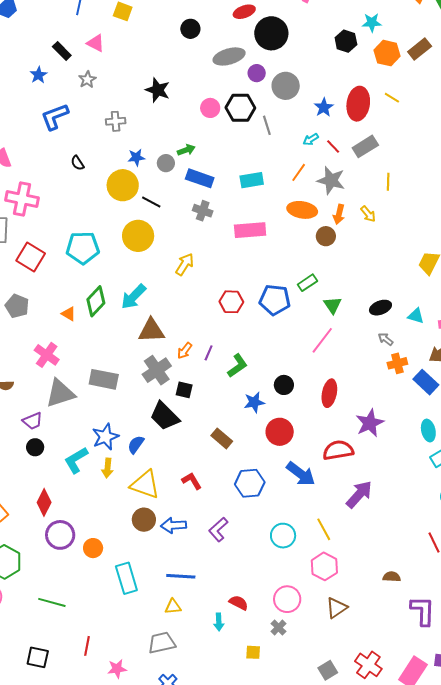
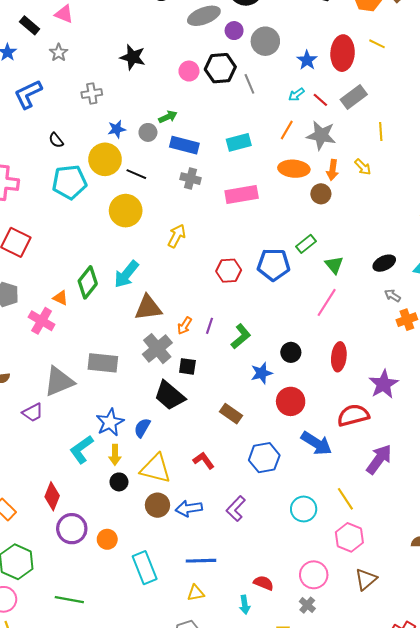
cyan pentagon: (83, 248) -> (69, 182), moved
pink cross: (47, 355) -> (42, 321), moved
black circle: (35, 447) -> (119, 482), moved

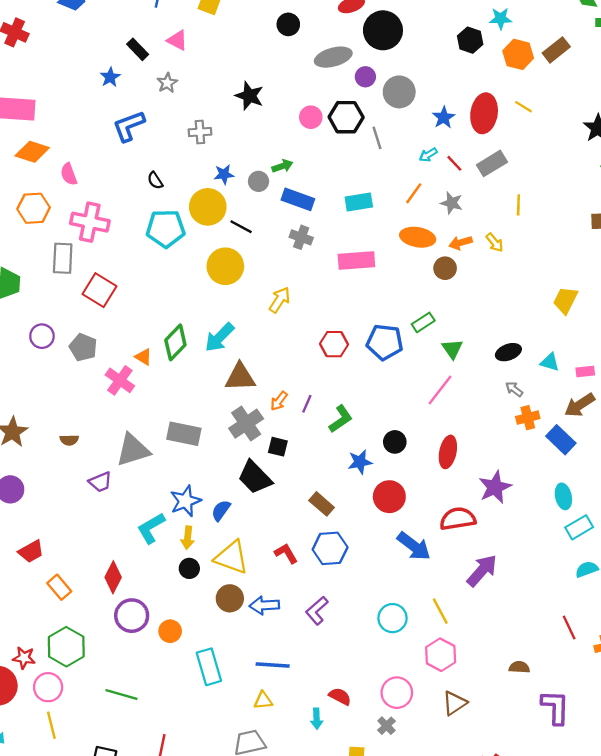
gray star: (321, 135) -> (452, 203), size x0.7
orange arrow: (333, 170) -> (461, 243), turned 60
blue hexagon: (264, 458) -> (330, 548), moved

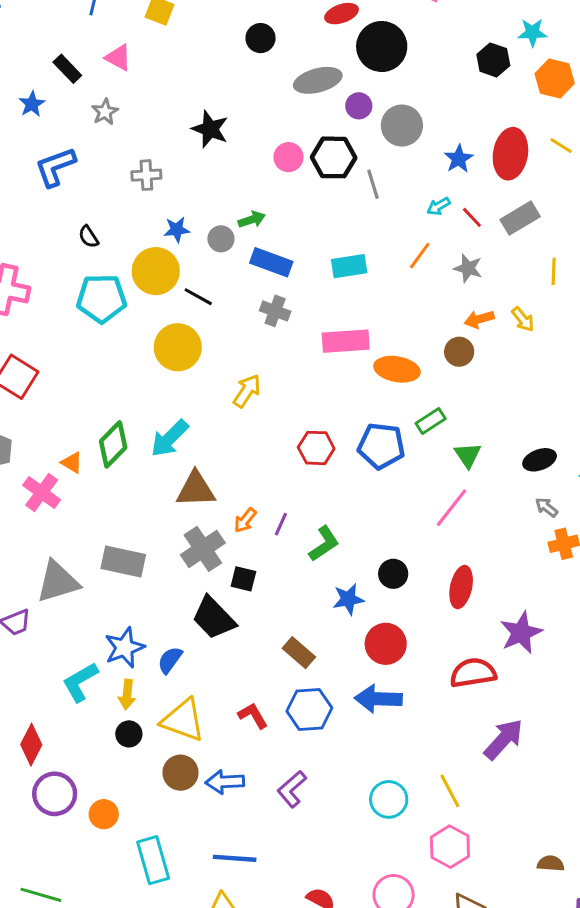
orange ellipse: (418, 237) -> (397, 369), moved
blue arrow: (414, 546) -> (378, 699), moved, turned 144

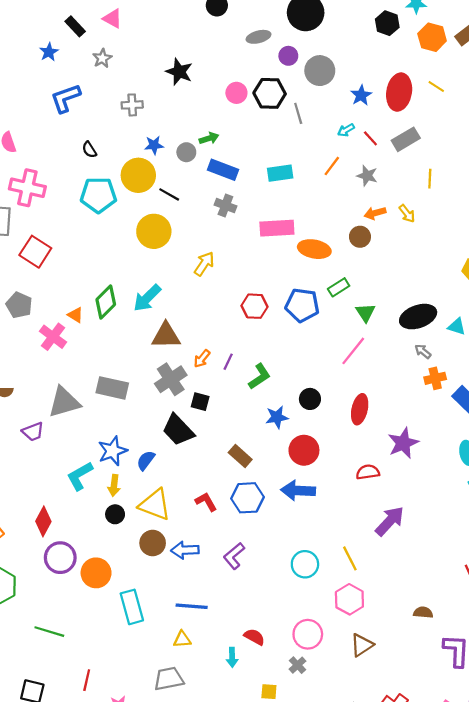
gray ellipse: (318, 80) -> (259, 37), size x0.7
black ellipse: (540, 460) -> (418, 317), size x1.5
red semicircle: (473, 673) -> (368, 472), size x0.7
orange circle: (104, 814) -> (96, 573), size x1.4

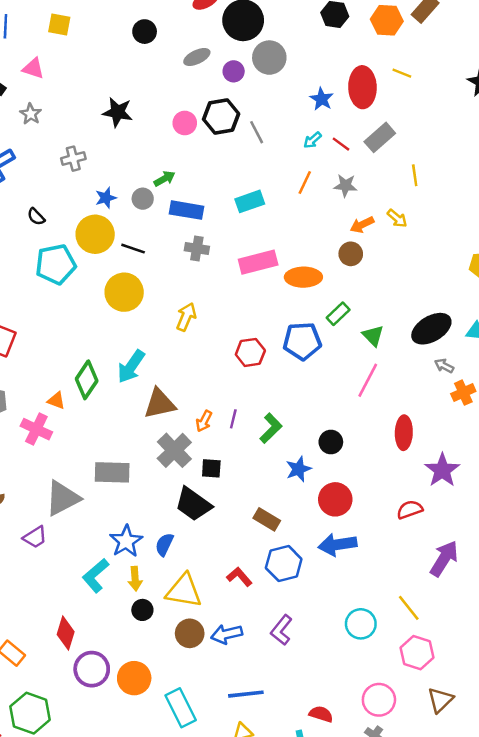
gray circle: (320, 71) -> (269, 58), moved
red ellipse: (360, 409) -> (404, 433), moved

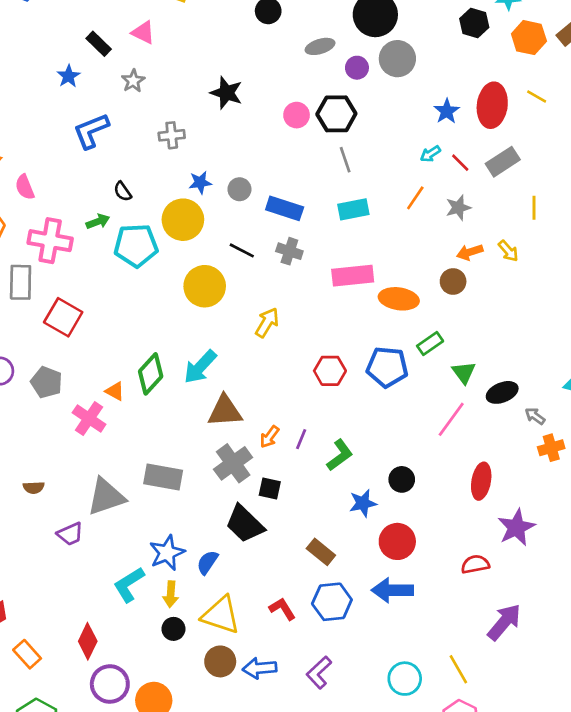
gray line: (257, 132) -> (345, 160), moved
green arrow: (164, 179) -> (98, 222), moved
gray star: (345, 186) -> (458, 208), turned -30
black line: (133, 249) -> (242, 250), moved
black ellipse: (431, 329) -> (502, 392), moved, size x0.7

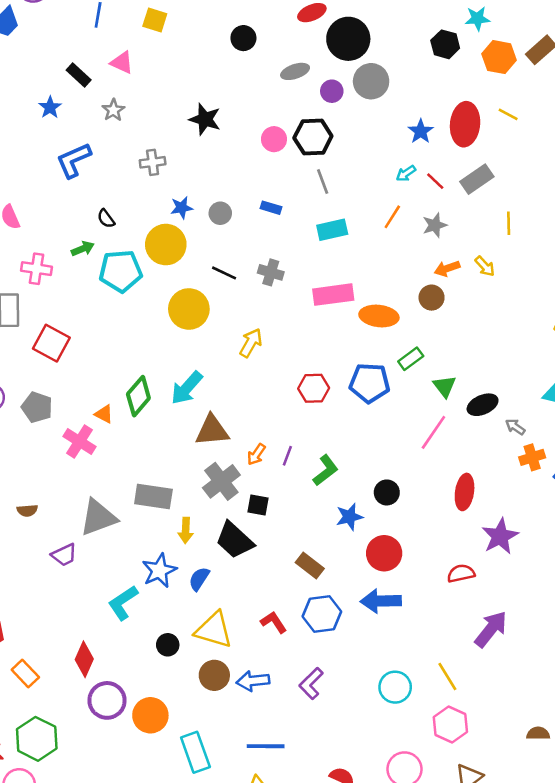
blue rectangle: (285, 208) -> (271, 208), moved, size x0.6
pink cross: (50, 241) -> (37, 269), size x0.7
yellow arrow: (171, 594) -> (186, 530), moved

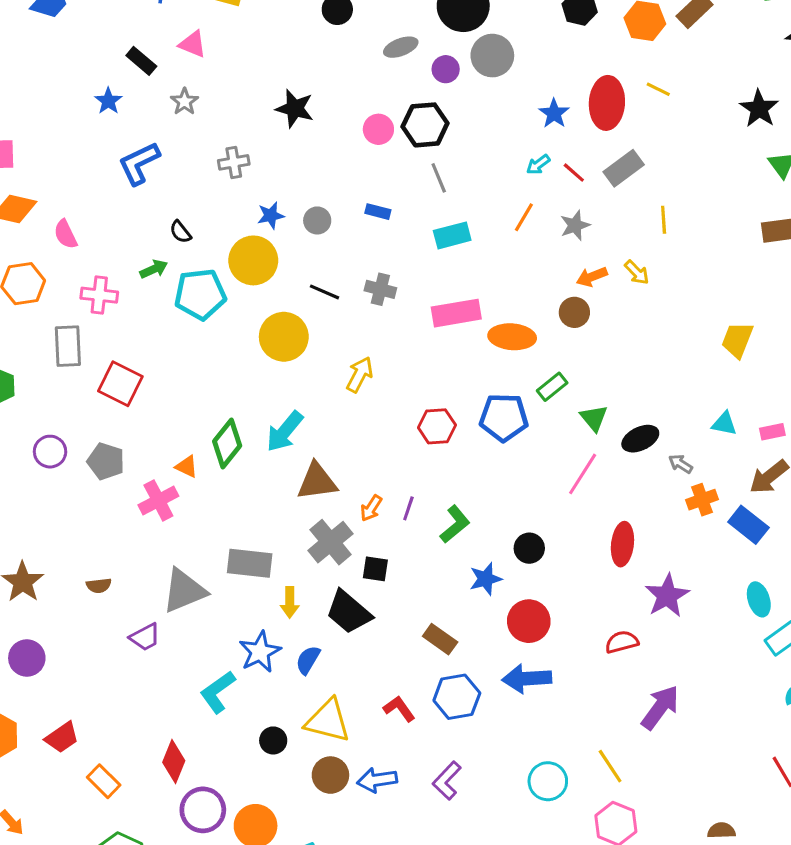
pink cross: (79, 441) -> (158, 500), turned 32

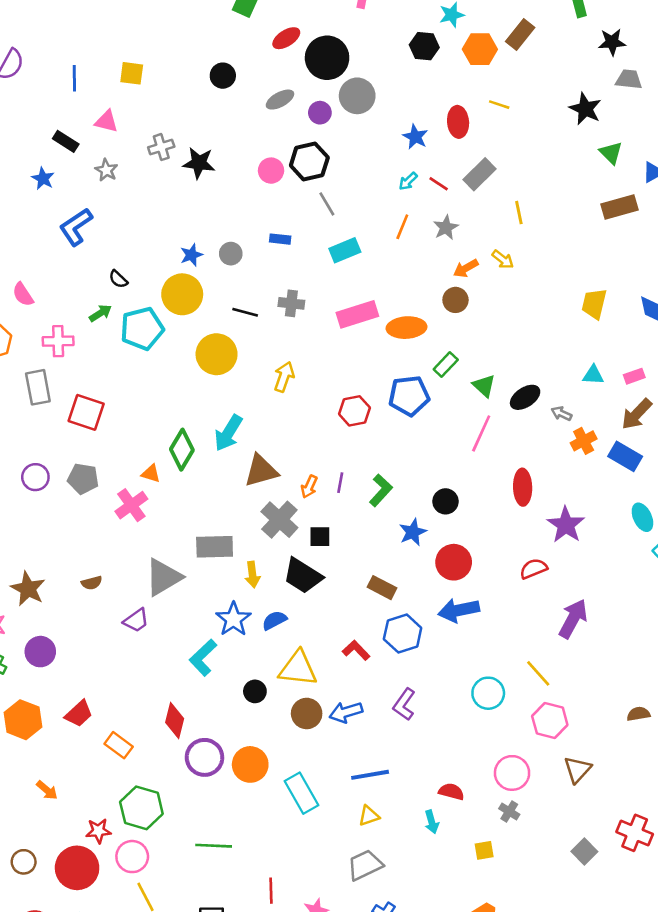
red ellipse: (607, 103) -> (458, 122), size x0.7
gray cross: (234, 162) -> (161, 147), moved
blue semicircle: (308, 660) -> (274, 620), turned 40

